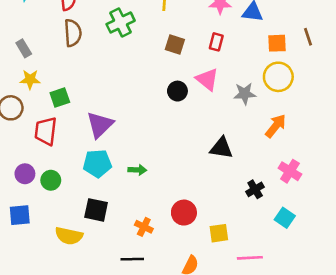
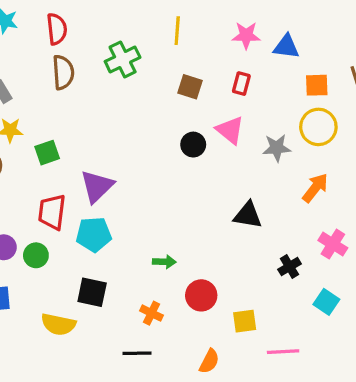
red trapezoid: (46, 131) -> (52, 212), moved
green arrow: (137, 170) -> (164, 262), moved

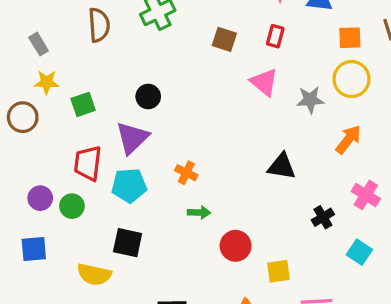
black circle: (193, 145) -> (148, 97), moved
orange cross: (151, 313) -> (186, 173), moved

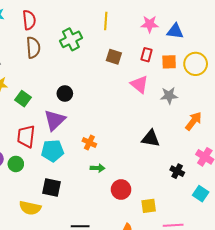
orange square: (350, 38) -> (169, 62), moved
yellow circle: (351, 79) -> (196, 64), moved
green square: (83, 104) -> (23, 99), turned -35
black cross: (323, 217) -> (177, 171), turned -32

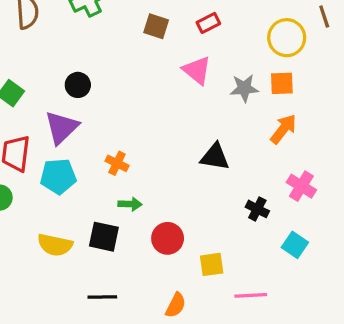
red rectangle: (147, 55) -> (208, 23), turned 48
orange square: (169, 62) -> (282, 83), moved
black square: (52, 187) -> (104, 237), moved
yellow semicircle: (30, 208) -> (55, 245), moved

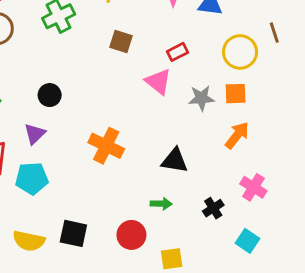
red rectangle: (208, 23) -> (178, 52), moved
purple triangle: (61, 127) -> (35, 134), size x0.7
orange cross: (117, 163) -> (106, 146), moved, size x1.6
green arrow: (130, 204) -> (161, 204), moved
black cross: (257, 209) -> (213, 208), turned 30

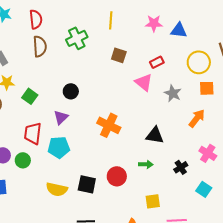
orange square: (236, 94) -> (207, 88), moved
gray star: (201, 98) -> (173, 93), turned 30
red circle: (131, 235) -> (117, 176), moved

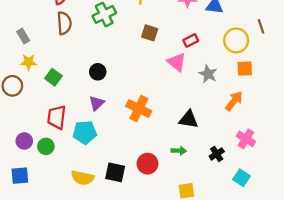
purple triangle: (61, 117) -> (97, 103), moved

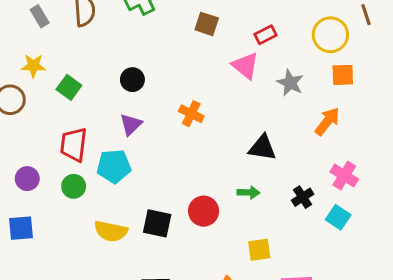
gray rectangle: (23, 36) -> (40, 16), moved
orange cross: (139, 109) -> (191, 114), moved, size x0.7
green circle: (46, 146) -> (74, 186), moved
cyan square: (242, 178) -> (338, 217), moved

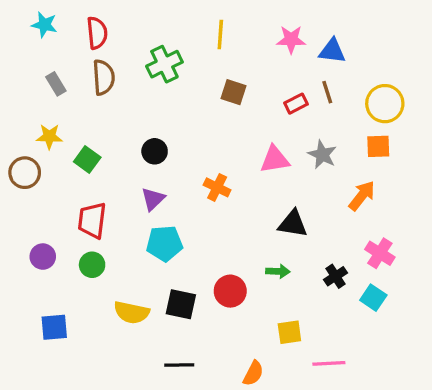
brown line: (366, 15) -> (327, 92), moved
yellow circle: (330, 35) -> (385, 104), moved
pink triangle: (245, 66) -> (275, 160), moved, turned -48
cyan pentagon: (114, 166) -> (164, 243), moved
blue square: (21, 228) -> (54, 327), moved

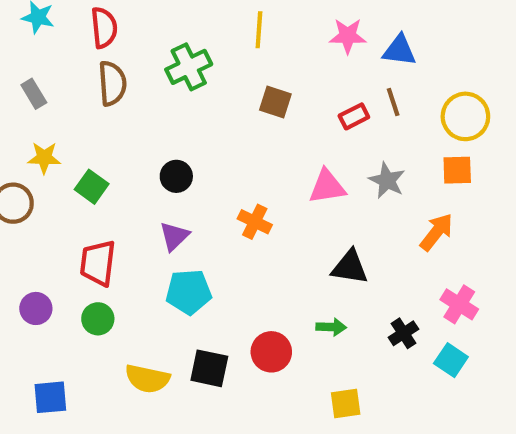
gray rectangle: (56, 84) -> (34, 94), moved

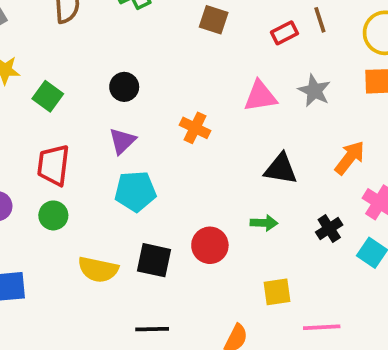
orange arrow: (437, 232) -> (350, 158), moved

